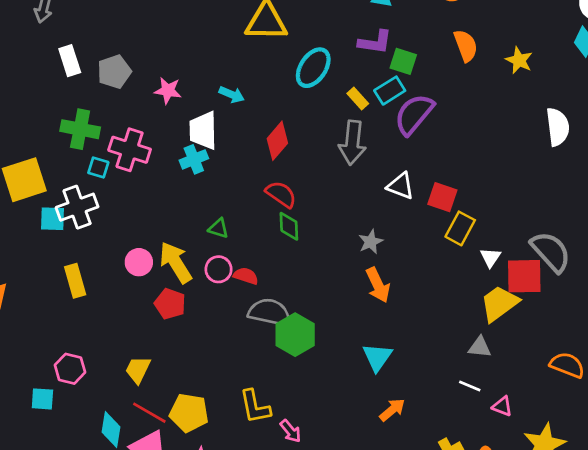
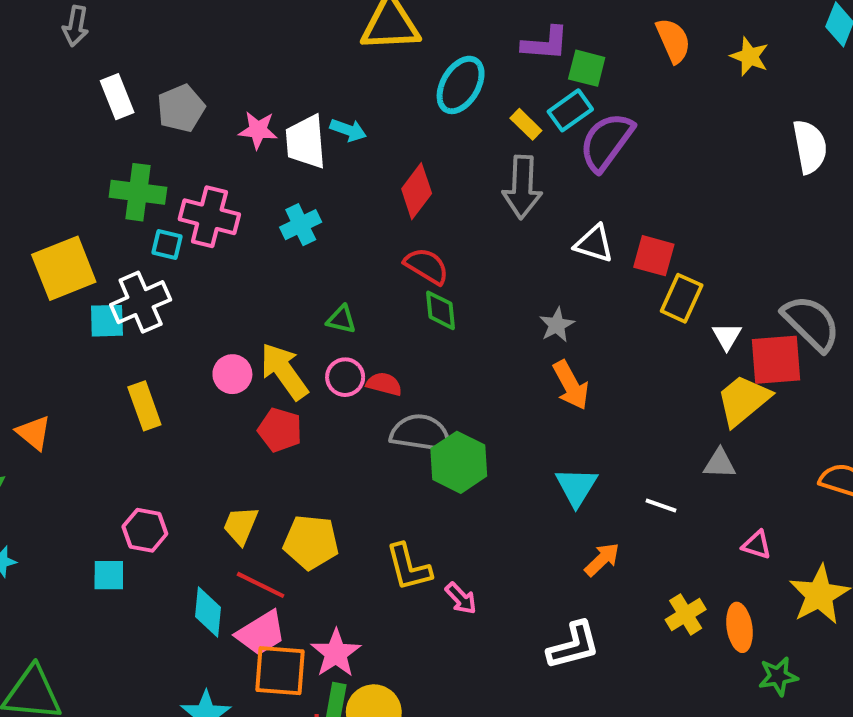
white trapezoid: (203, 130) -> (306, 142), moved
white line: (470, 386) -> (661, 505), moved
yellow pentagon: (189, 413) -> (311, 542), moved

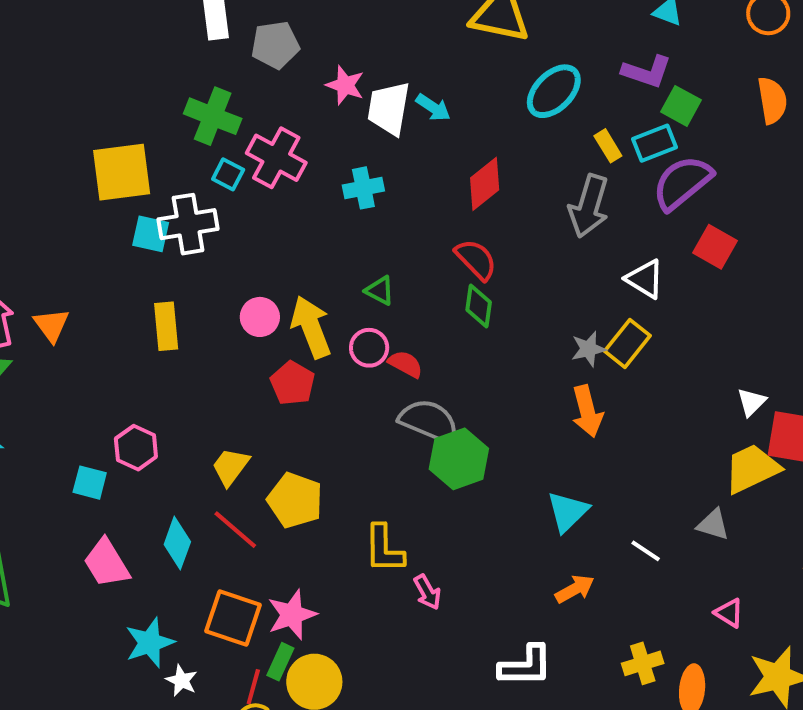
red square: (654, 256) -> (715, 247), moved
yellow rectangle: (682, 298) -> (627, 343), moved
pink trapezoid: (261, 633) -> (107, 563), moved, turned 76

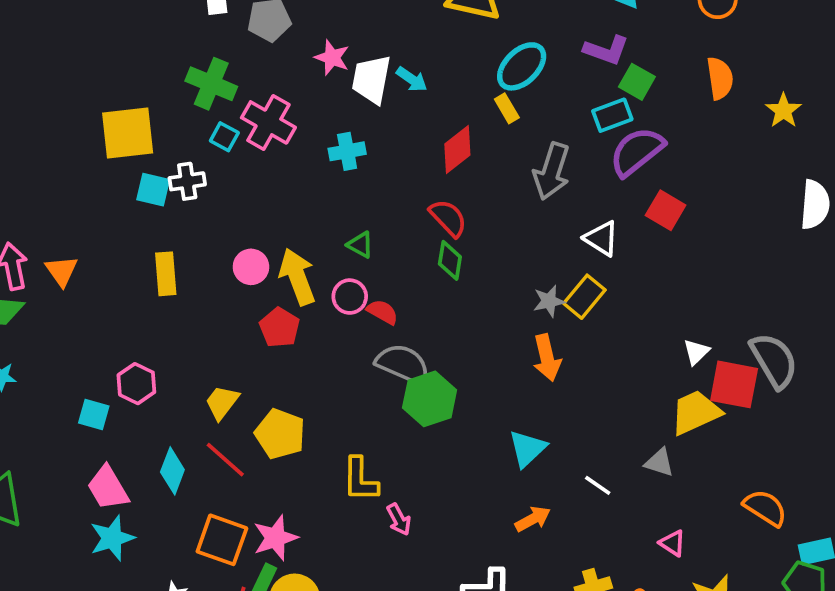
yellow rectangle: (608, 146) -> (507, 108), moved
white cross: (188, 224) -> (187, 181), size x0.7
cyan star: (150, 643) -> (112, 538), moved

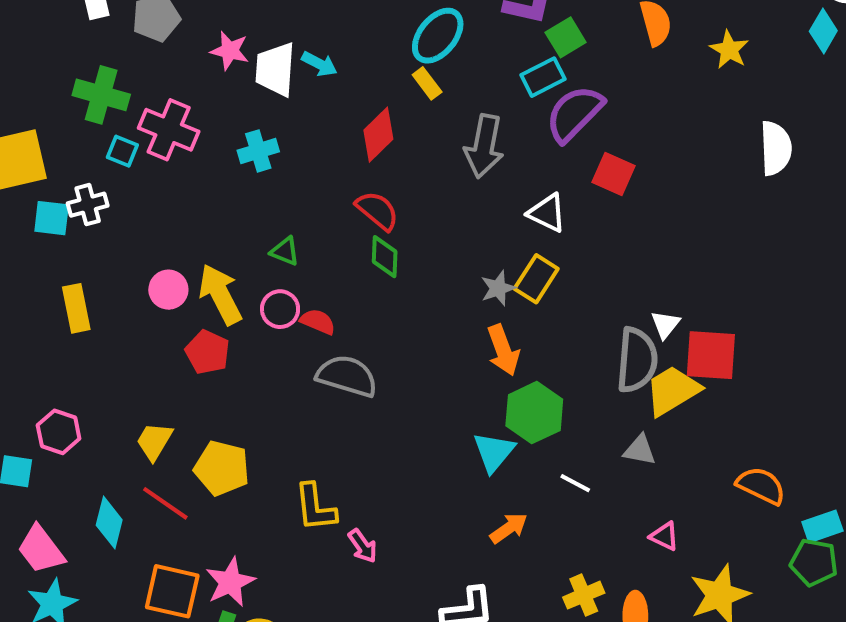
green square: (637, 82) -> (566, 37), turned 36
gray semicircle: (774, 360) -> (637, 360), moved, turned 42
green hexagon: (430, 399) -> (534, 413), moved

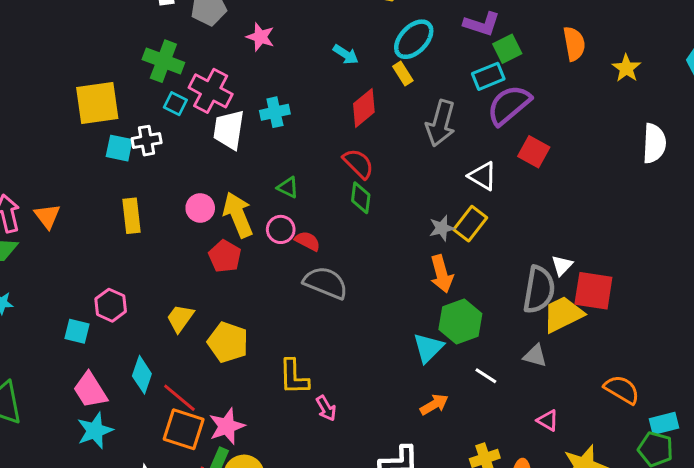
cyan arrow: (319, 64) -> (346, 54), moved
white trapezoid: (275, 69) -> (229, 130), moved
red line: (165, 503) -> (179, 398), moved

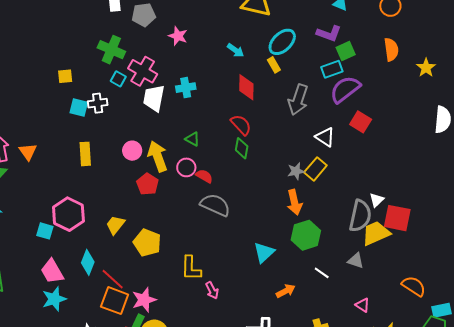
yellow square: (97, 103) -> (65, 76), size x0.5
red diamond: (364, 108) -> (246, 87), turned -52
pink hexagon: (111, 305) -> (68, 214), size x1.5
cyan triangle: (428, 348) -> (264, 252), moved

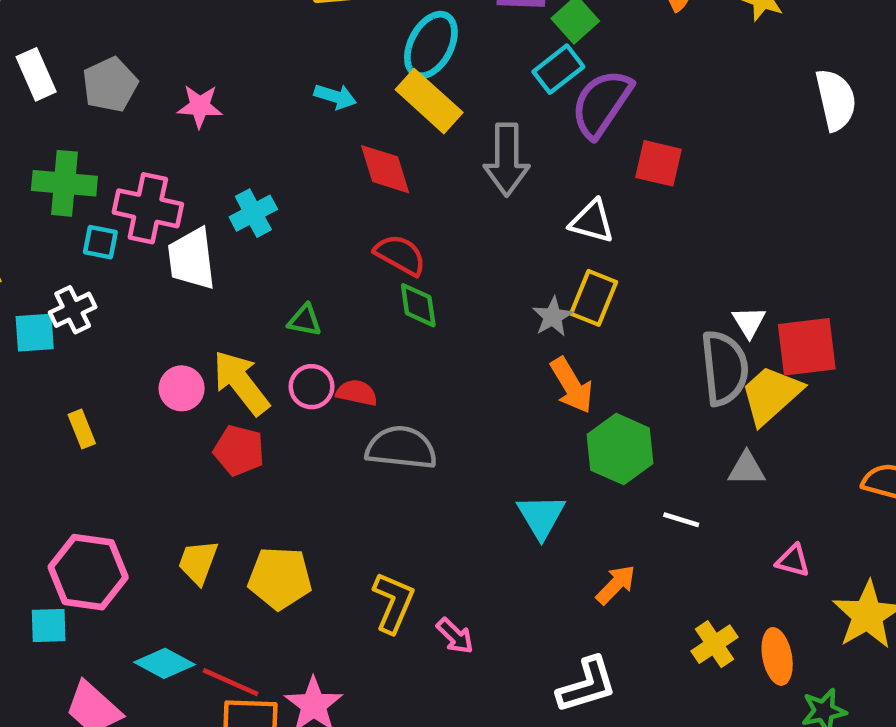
yellow rectangle: (274, 65) -> (429, 101), size x1.8
yellow rectangle: (85, 154) -> (82, 429), size x0.7
cyan diamond: (88, 262) -> (165, 663), turned -65
yellow L-shape: (191, 268) -> (393, 603), turned -140

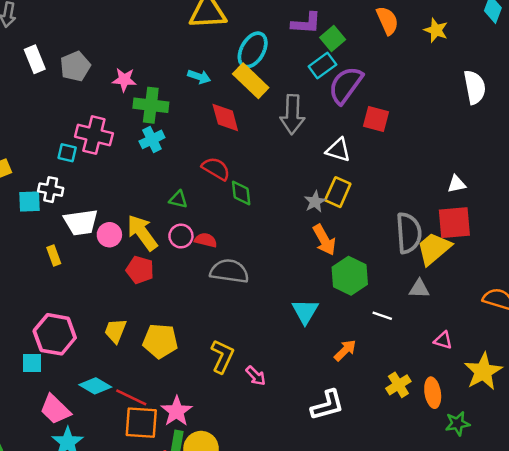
green cross: (64, 183) -> (151, 105), moved
red semicircle: (400, 255) -> (216, 169), moved
white trapezoid: (192, 259) -> (81, 222), moved, turned -93
white cross: (73, 310) -> (51, 190), turned 35
white triangle: (749, 322) -> (457, 184), moved, turned 48

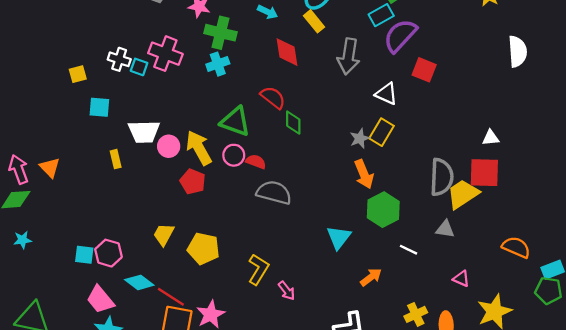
yellow rectangle: (251, 81) -> (314, 21), size x0.7
white cross: (51, 190) -> (119, 59), moved
green triangle: (178, 199) -> (235, 122), size x1.8
pink hexagon: (55, 334) -> (109, 253), moved, size x0.7

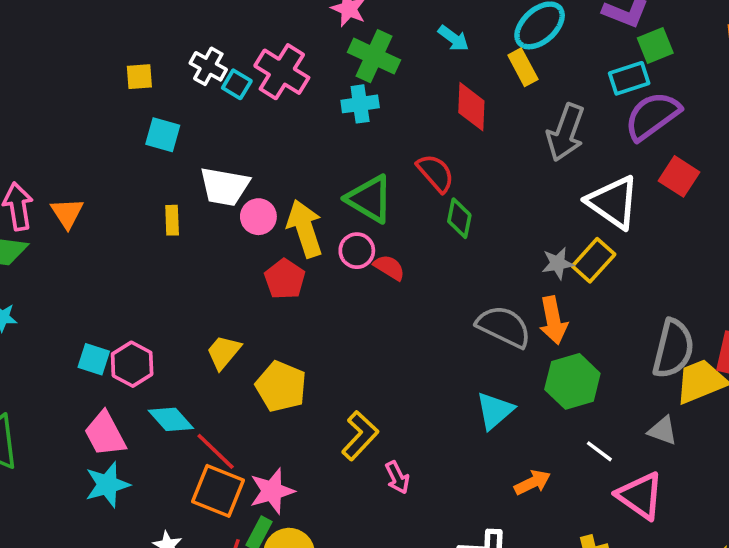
white triangle: (386, 94) -> (613, 202), size x1.5
gray semicircle: (274, 193) -> (504, 327), moved
pink triangle: (461, 279) -> (640, 496), moved, size x1.8

